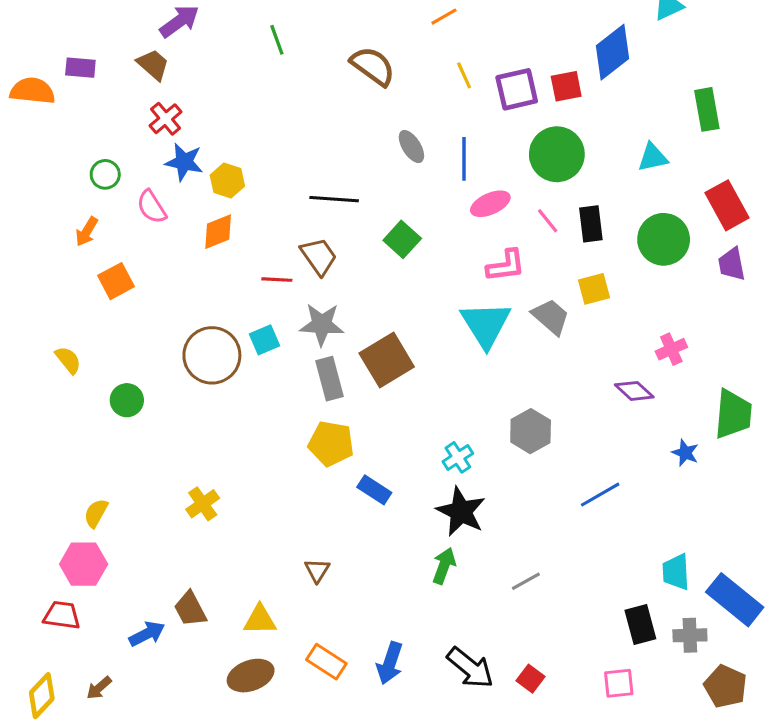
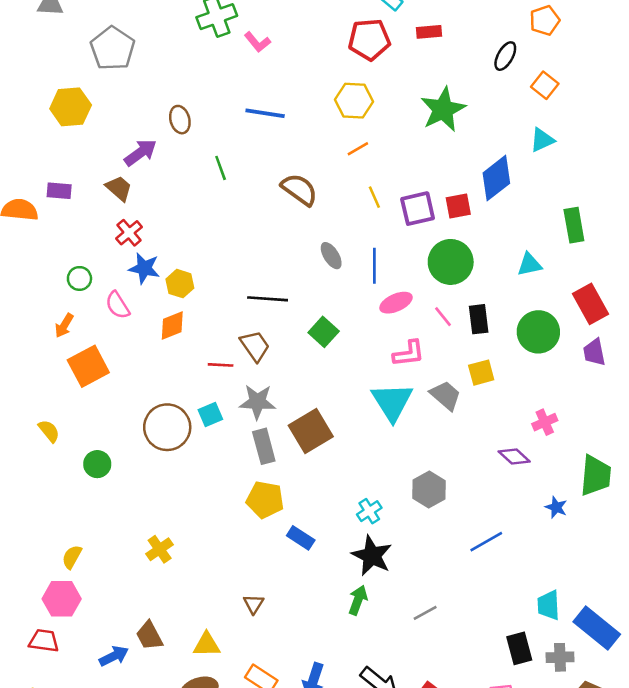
orange square: (116, 281) -> (88, 366), size x1.4

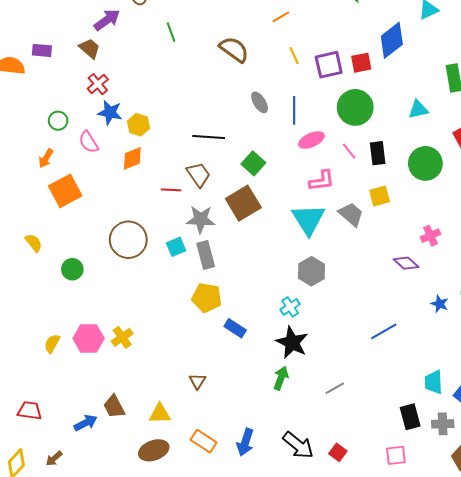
cyan square: (210, 415) -> (176, 247), moved
brown square: (311, 431) -> (243, 203), moved
gray hexagon: (429, 490) -> (311, 271), moved
pink hexagon: (62, 599) -> (89, 338), moved

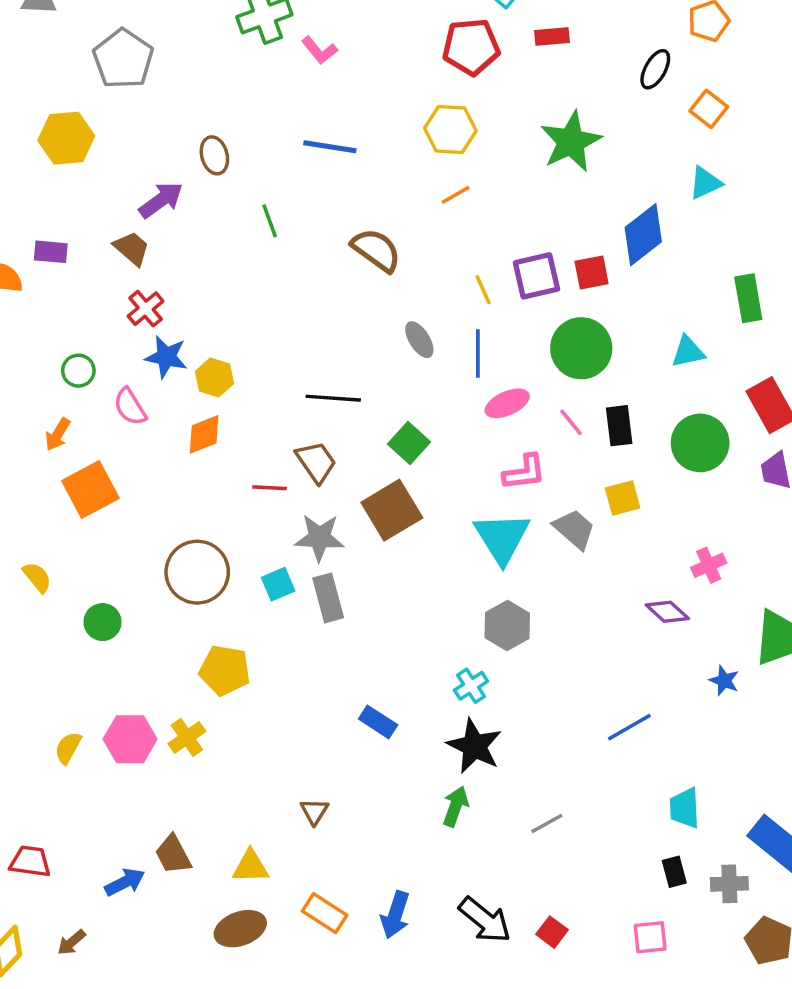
yellow line: (294, 56) -> (483, 290), moved
yellow pentagon: (207, 298) -> (225, 670), moved
cyan trapezoid: (434, 382) -> (685, 808), moved
black rectangle: (410, 417) -> (674, 872), size x0.7

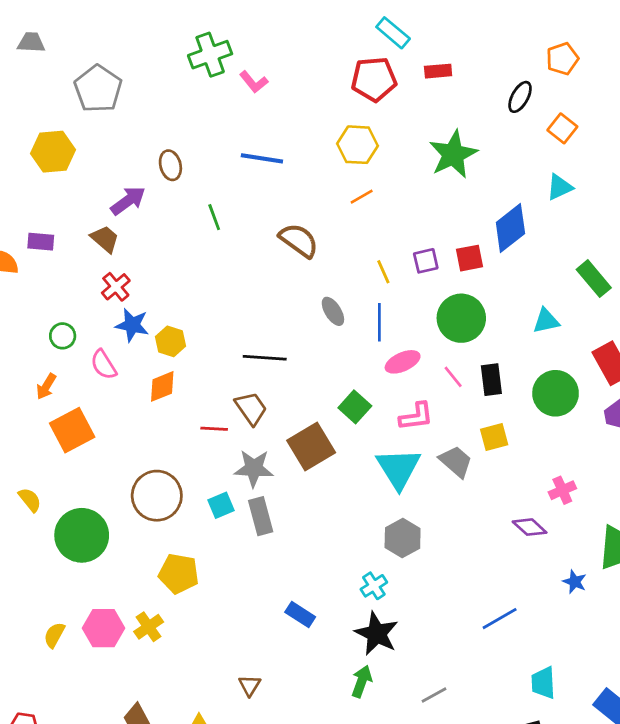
purple square: (536, 276) -> (426, 261), size x0.7
green rectangle: (748, 298) -> (594, 279), turned -30
green square: (409, 443) -> (355, 407), moved
green circle: (102, 622) -> (82, 535), size x1.8

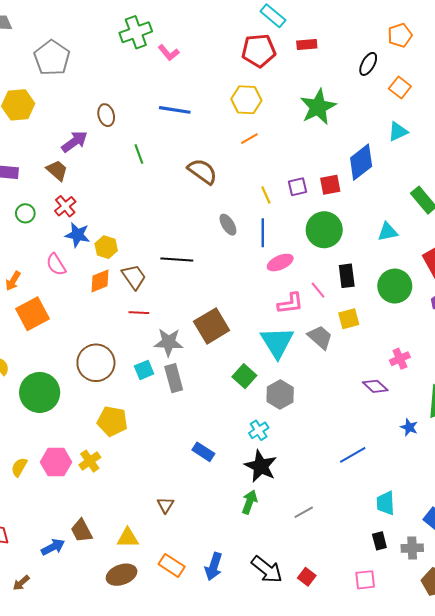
green circle: (63, 336) -> (25, 213), moved
pink line: (453, 377) -> (318, 290), moved
green square: (355, 407) -> (244, 376), moved
brown trapezoid: (251, 408) -> (134, 277), moved

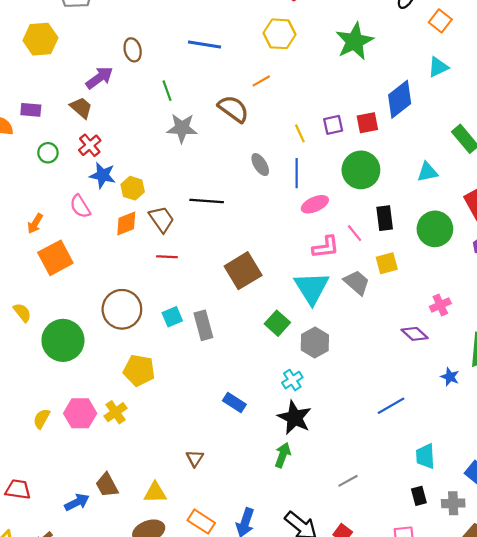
orange line: (249, 139) -> (261, 81), moved
gray star: (169, 342) -> (182, 128), moved
gray line: (304, 512) -> (348, 481), moved

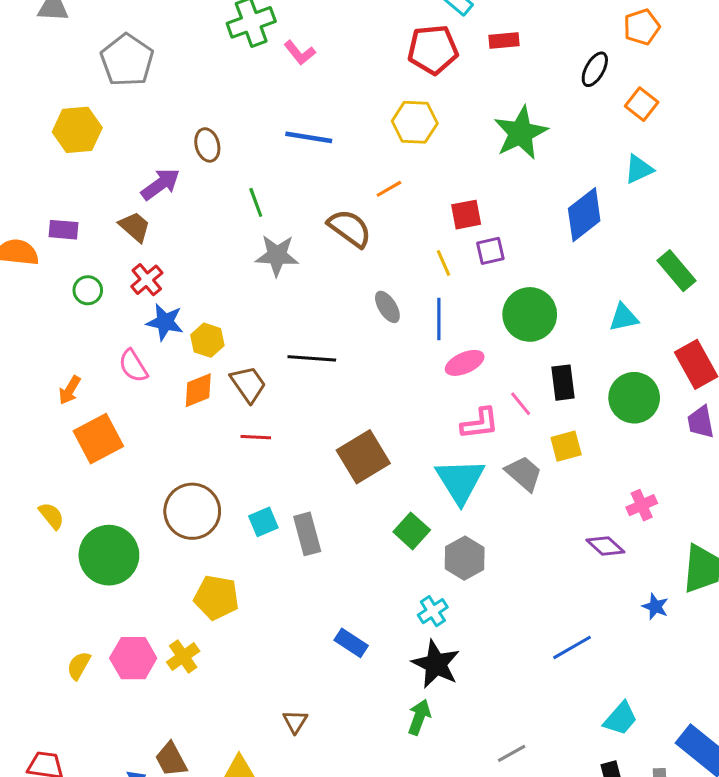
red square: (367, 123) -> (466, 215), moved
cyan trapezoid: (425, 456) -> (621, 719), turned -136

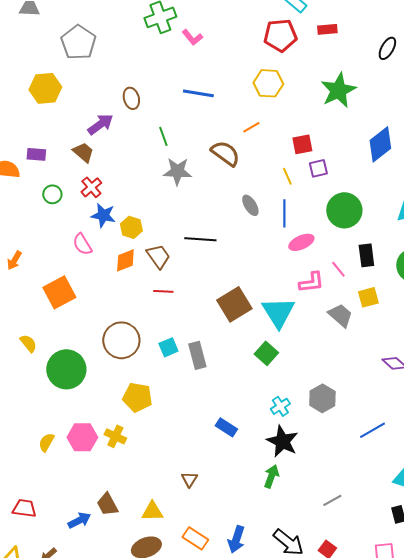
orange arrow: (70, 390) -> (14, 260), moved
cyan triangle: (460, 481) -> (278, 312), moved
gray hexagon: (465, 558) -> (322, 398), moved
yellow cross: (183, 657) -> (115, 436), turned -30

